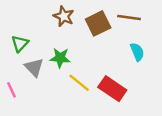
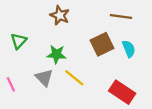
brown square: (98, 23) -> (102, 44), moved
gray triangle: (34, 67) -> (44, 78), moved
red rectangle: (112, 89) -> (122, 92), moved

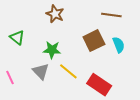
green triangle: (19, 41) -> (17, 38), turned -35
red rectangle: (122, 92) -> (99, 85), moved

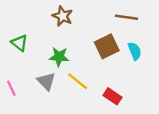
red rectangle: (99, 85) -> (113, 96), size x0.7

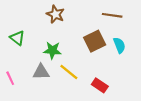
gray triangle: (46, 81) -> (41, 72), turned -48

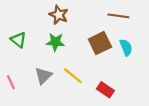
green star: (52, 50) -> (55, 42), moved
gray triangle: (41, 72) -> (43, 76), turned -42

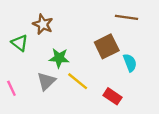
brown star: (59, 15) -> (43, 24), moved
green star: (55, 42) -> (59, 58), moved
cyan semicircle: (126, 47) -> (130, 63), moved

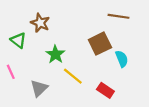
green star: (59, 58) -> (55, 54), turned 30
gray triangle: (46, 81) -> (39, 88), moved
pink line: (11, 88) -> (11, 72), moved

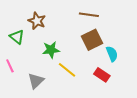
brown line: (118, 16) -> (89, 15), moved
green star: (55, 54) -> (51, 50), turned 30
red rectangle: (105, 90) -> (102, 75), moved

